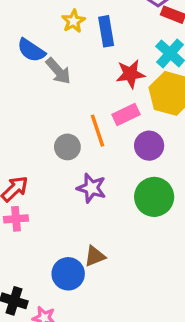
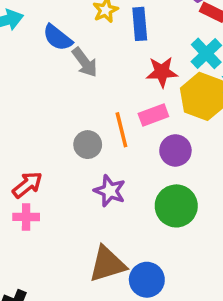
brown triangle: (95, 256) -> (107, 264), size x1.6
blue circle: (68, 274) -> (147, 280), moved

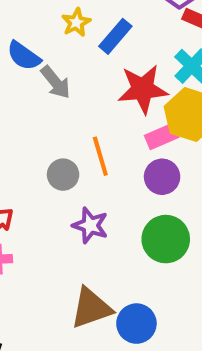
blue rectangle: (140, 24) -> (115, 36), turned 48
red star: (162, 72) -> (143, 89), size x1.4
pink rectangle: (153, 115) -> (162, 136), moved

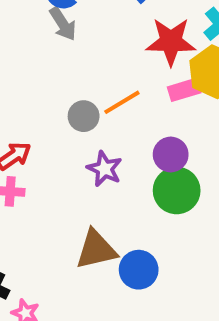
gray arrow: (56, 82) -> (63, 24), moved
orange line: (100, 156) -> (122, 102), turned 69
purple circle: (162, 177) -> (171, 155), moved

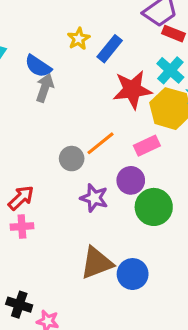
gray arrow: (63, 24) -> (45, 88), turned -120
pink rectangle: (184, 90) -> (147, 146), moved
purple circle: (171, 155) -> (131, 180), moved

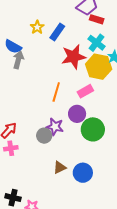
orange line: (100, 143) -> (56, 92), turned -30
gray circle: (72, 159) -> (44, 136), moved
brown triangle: (97, 263) -> (60, 167), size x0.6

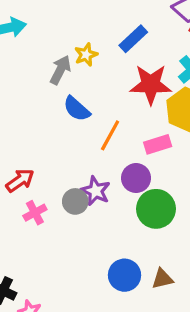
yellow star: (37, 27) -> (86, 55), moved
blue semicircle: (13, 46) -> (77, 109), moved
pink cross: (11, 148) -> (35, 213), moved, turned -32
brown triangle: (60, 167) -> (162, 279), moved

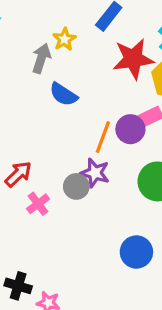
orange line: (110, 135) -> (103, 137), moved
purple circle: (136, 178) -> (130, 129), moved

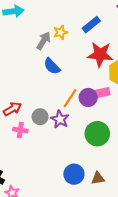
gray circle: (76, 186) -> (40, 117), moved
pink cross: (38, 204) -> (20, 130), turned 32

